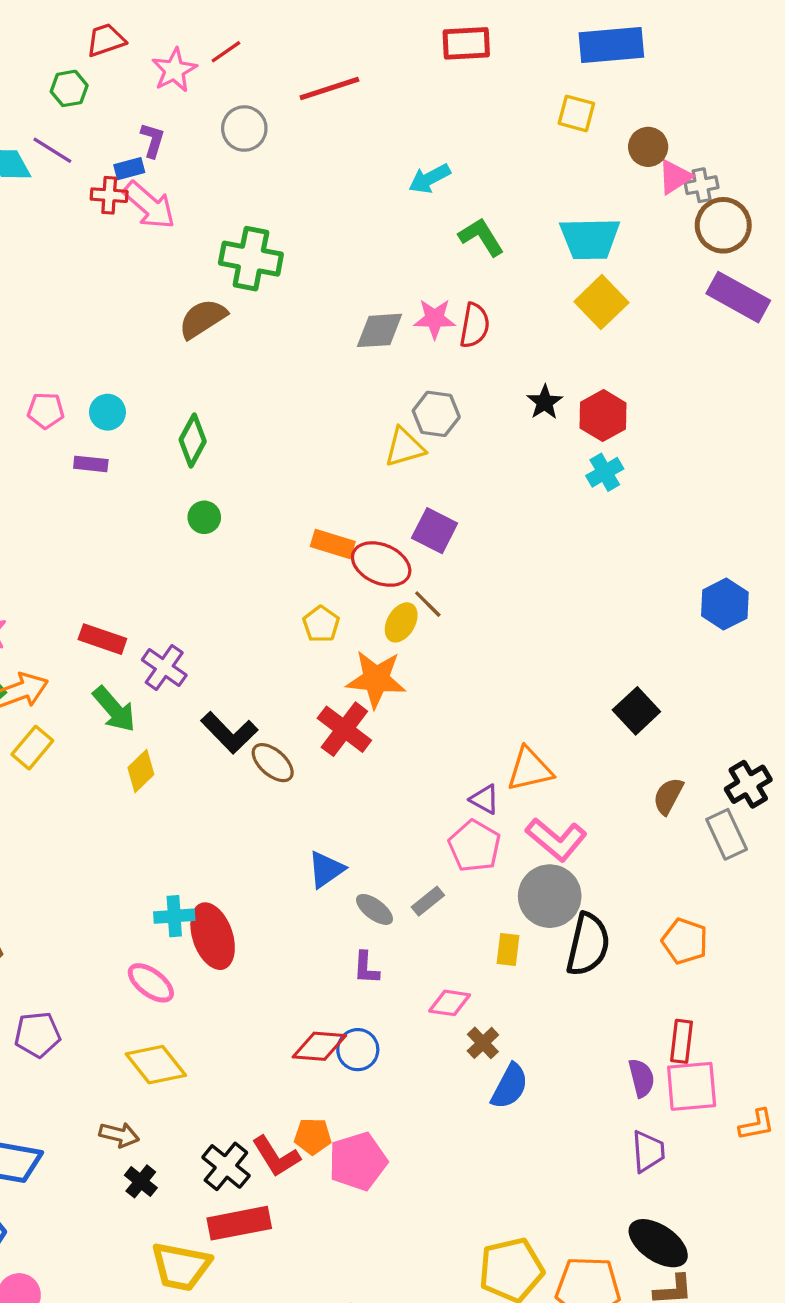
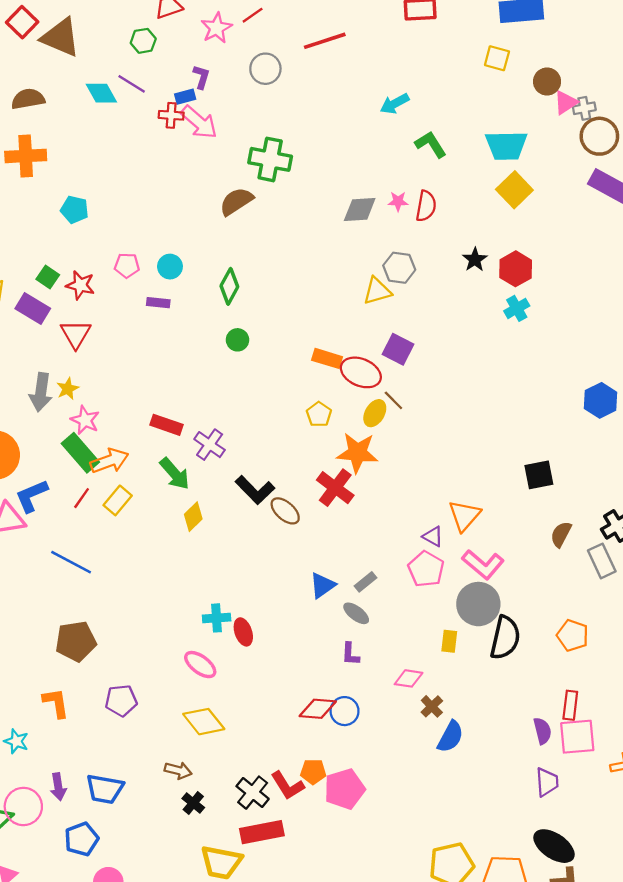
pink star: (435, 319) -> (398, 201), size x0.7
black square: (636, 711) -> (539, 475), turned 32
orange triangle: (530, 769) -> (464, 516), turned -36
gray rectangle: (428, 901) -> (365, 582), moved
red ellipse: (213, 936) -> (243, 632), size x0.6

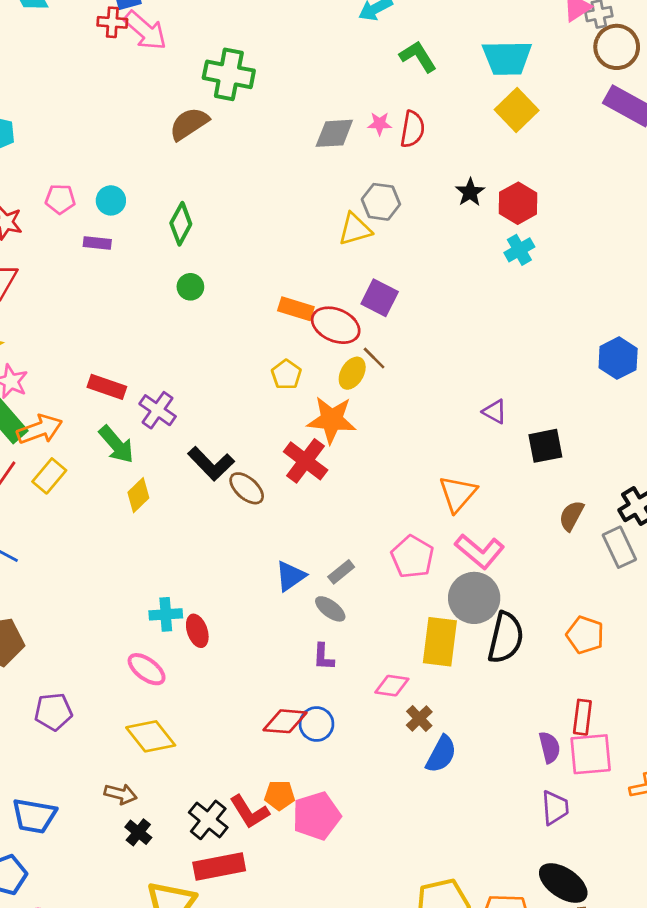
purple triangle: (433, 537) -> (495, 412), moved
yellow rectangle: (449, 641) -> (440, 642), size x1.8

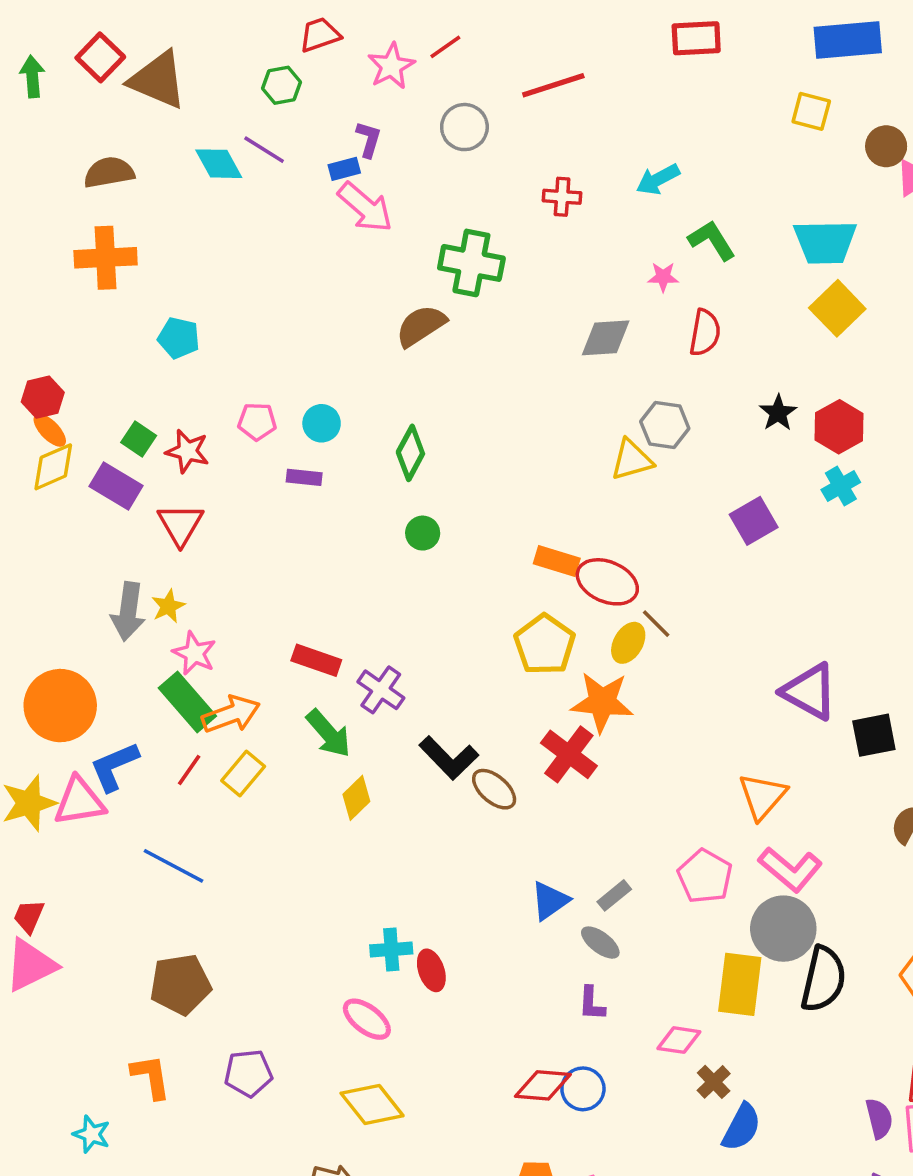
red cross: (112, 22) -> (562, 197), moved
pink star: (380, 124) -> (663, 277), moved
purple square: (380, 298) -> (754, 521), moved, turned 33
yellow pentagon: (286, 375) -> (545, 645), size x1.6
purple triangle: (495, 412) -> (809, 692), size x1.8

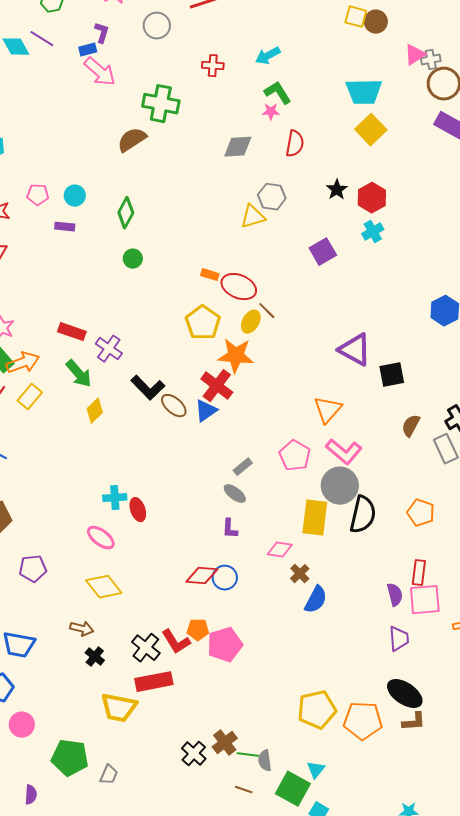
brown circle: (886, 146) -> (376, 22), moved
green L-shape: (712, 240) -> (278, 93), moved
orange rectangle: (557, 561) -> (210, 275), size x0.7
blue triangle: (550, 901) -> (206, 411), moved

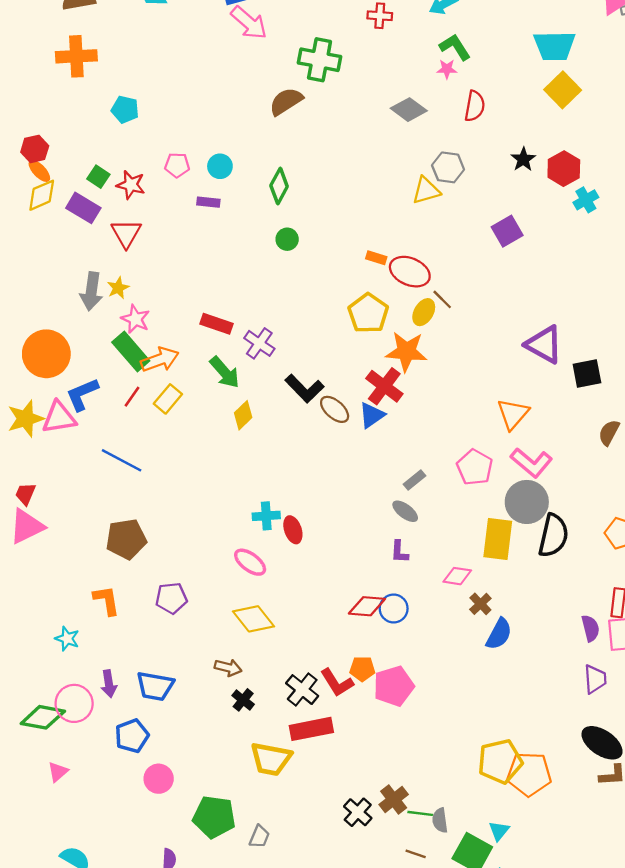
gray diamond: (238, 147) -> (409, 110), turned 40
cyan cross: (373, 232) -> (586, 200), moved
orange pentagon: (363, 721) -> (529, 774), moved

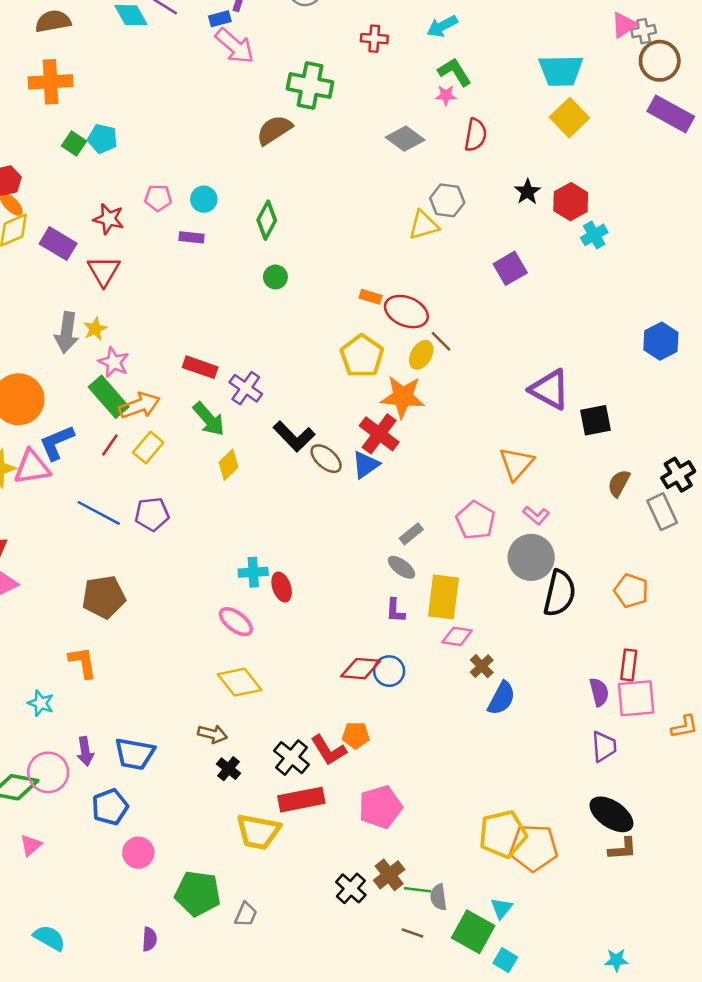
green square: (98, 177) -> (74, 144), moved
pink L-shape: (531, 463) -> (536, 515), size x0.6
yellow rectangle: (498, 539) -> (443, 597), moved
purple pentagon: (171, 598) -> (152, 514), moved
pink pentagon: (394, 686) -> (380, 807), moved

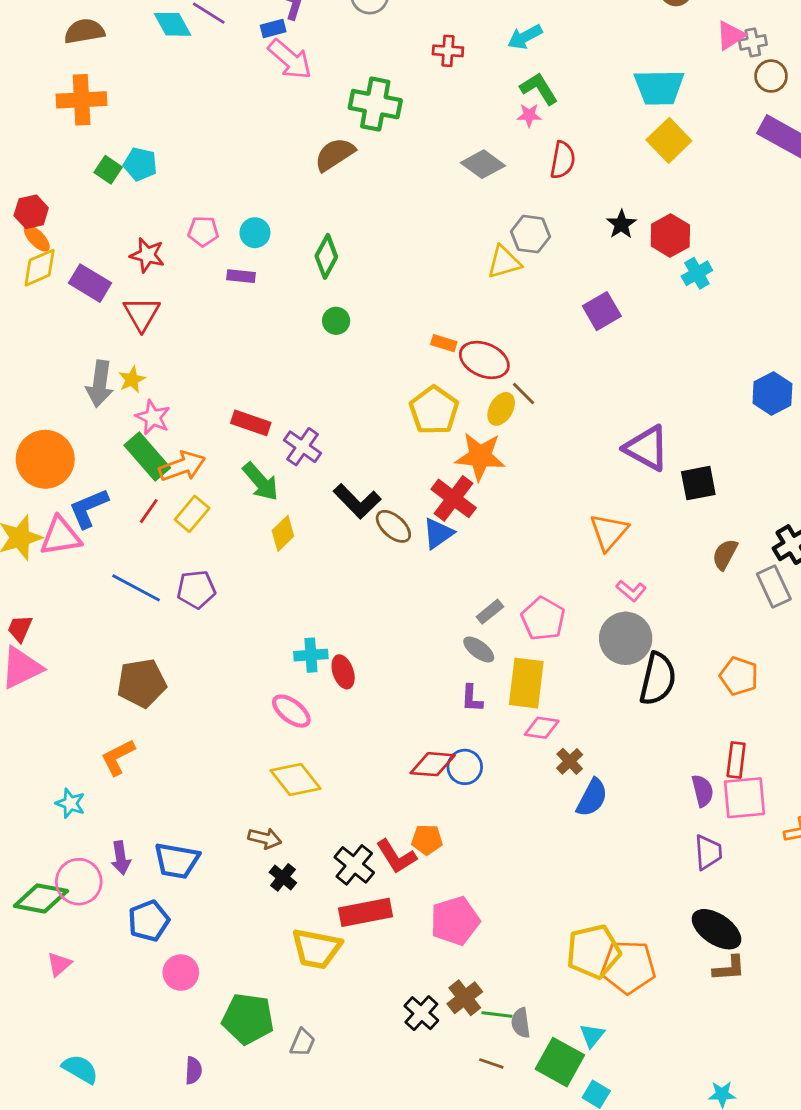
brown circle: (660, 61) -> (771, 76), size x0.7
pink pentagon: (476, 520) -> (543, 619), moved
orange L-shape: (83, 662) -> (118, 757), turned -108

